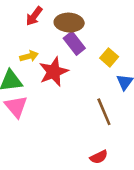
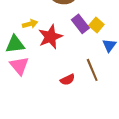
purple rectangle: (74, 43) -> (80, 24), moved
red semicircle: (99, 157) -> (68, 80), moved

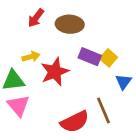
purple rectangle: (80, 24) -> (90, 57), turned -30
red semicircle: (68, 80) -> (75, 122), size x1.6

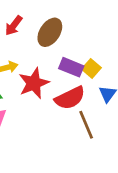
brown ellipse: (70, 24) -> (50, 32), turned -60
red semicircle: (75, 122) -> (70, 98), moved

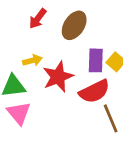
purple rectangle: (71, 67) -> (96, 60), turned 70

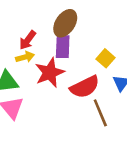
red arrow: (38, 19) -> (28, 40), moved
purple rectangle: (96, 60) -> (63, 47), moved

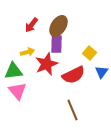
red arrow: (28, 40) -> (31, 25), moved
brown line: (100, 113) -> (72, 110), moved

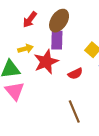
red semicircle: (73, 75) -> (75, 74), size x0.6

